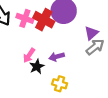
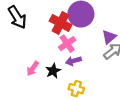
pink cross: (25, 18) -> (67, 44), moved, turned 35
pink arrow: (29, 55) -> (33, 68), moved

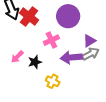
red cross: (61, 23) -> (29, 16), moved
purple arrow: (73, 61) -> (71, 58), moved, size x1.5

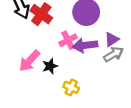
pink arrow: (17, 57) -> (29, 61), size x1.5
purple arrow: (71, 58) -> (85, 45), moved

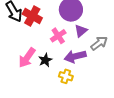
purple triangle: (112, 39) -> (81, 31), moved
purple arrow: (85, 45) -> (75, 56), moved

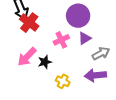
red cross: (32, 16) -> (29, 23), moved
purple arrow: (75, 56) -> (95, 75), moved

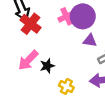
purple triangle: (85, 38) -> (90, 41), turned 40
pink cross: (61, 40) -> (67, 16), moved

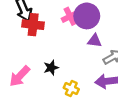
red cross: (31, 24) -> (33, 25), turned -30
pink arrow: (28, 60) -> (20, 76), moved

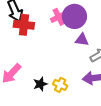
black star: (51, 68) -> (40, 84), moved

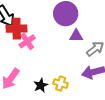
pink cross: (59, 17) -> (27, 41), moved

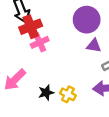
red cross: (17, 29) -> (31, 27), turned -30

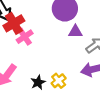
yellow cross: (68, 94) -> (59, 81), turned 32

